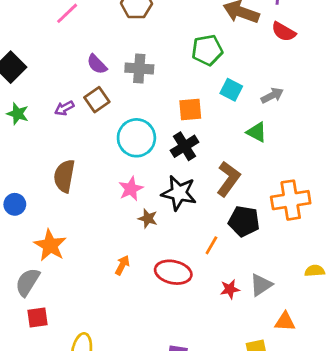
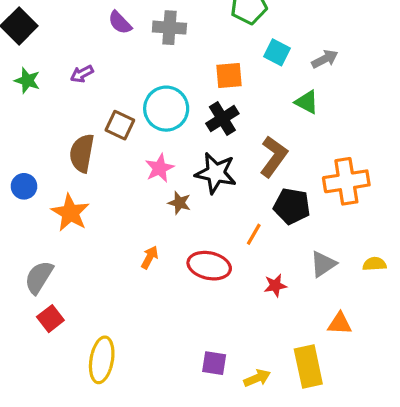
brown square: (97, 100) -> (120, 125), moved, turned -30
orange star: (50, 245) -> (70, 213), moved
gray triangle: (261, 285) -> (323, 264), moved
red square: (37, 317) -> (50, 319), turned -30

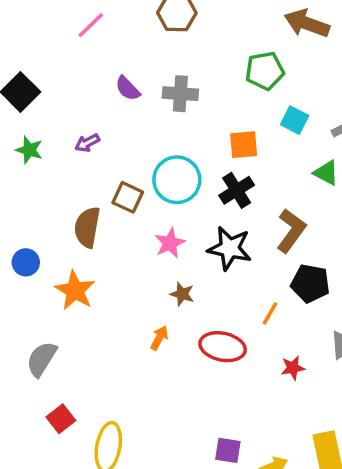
brown star: (179, 203) -> (182, 294), moved
red square: (50, 319) -> (61, 419), moved

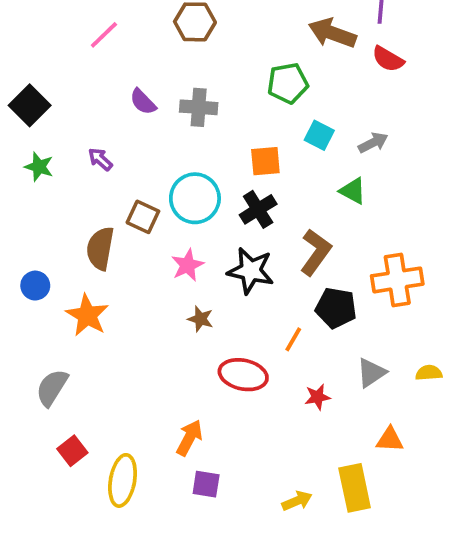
purple arrow: (87, 143) -> (100, 159), turned 70
orange arrow: (159, 338) -> (189, 438), moved, size x1.4
purple square: (228, 450) -> (206, 484), moved

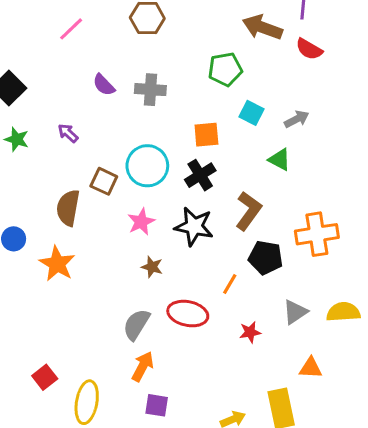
yellow semicircle: (429, 373) -> (343, 312), size x1.5
gray semicircle: (52, 388) -> (136, 324), moved

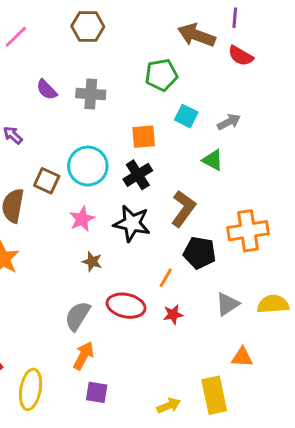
red star: (250, 332) -> (173, 314), moved

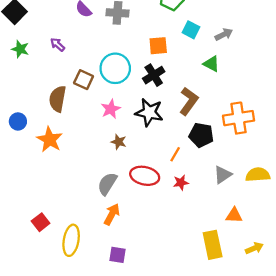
purple square: (97, 392) -> (117, 255), moved
yellow arrow: (169, 406) -> (254, 248), moved

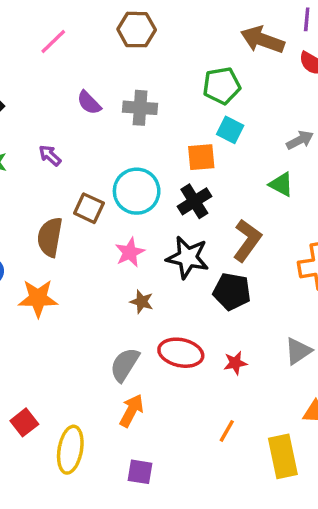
cyan square: (191, 30) -> (230, 130), moved
black pentagon: (201, 135) -> (232, 291), moved
orange star: (50, 140) -> (38, 298), turned -30
orange line: (175, 154) -> (227, 431), moved

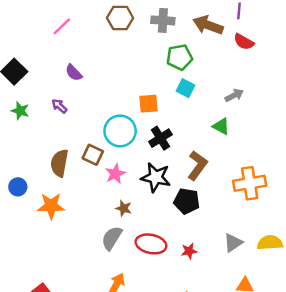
purple semicircle: (89, 103) -> (74, 73), moved
gray cross: (140, 108) -> (163, 20), moved
orange square: (201, 157) -> (149, 104), moved
brown square: (89, 208) -> (93, 155), moved
gray semicircle: (125, 365) -> (112, 238), moved

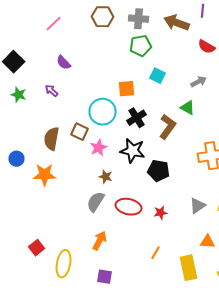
red semicircle: (244, 42) -> (206, 47), moved
green pentagon: (180, 57) -> (140, 46), moved
brown L-shape: (197, 165) -> (168, 127), moved

